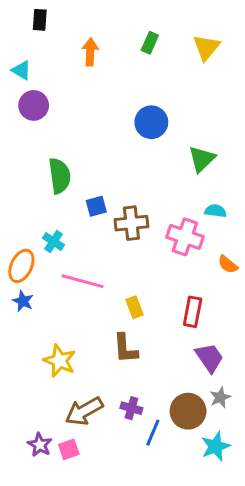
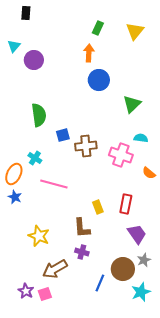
orange arrow: (90, 52) -> (89, 53), moved
cyan triangle: (21, 70) -> (14, 46), turned 40
purple circle: (34, 105) -> (34, 60), moved
yellow rectangle: (135, 307) -> (98, 207), moved
purple cross: (131, 408) -> (82, 252), moved

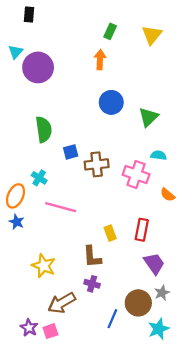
purple circle: (34, 60) -> (38, 67), size x1.4
blue circle: (99, 80) -> (111, 102), moved

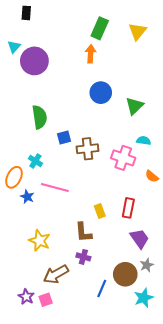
green rectangle: (110, 31) -> (100, 28), size x1.5
blue star: (17, 222) -> (27, 197), moved

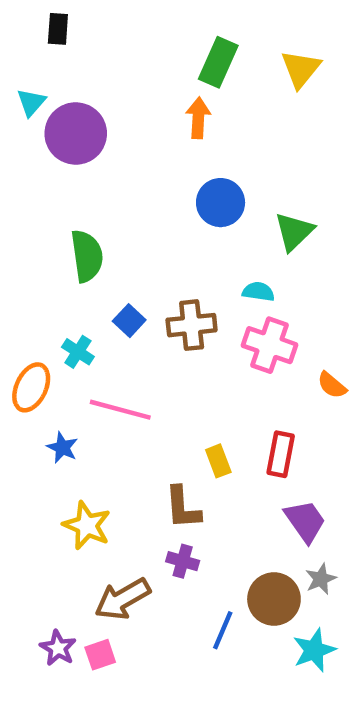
blue square: (64, 138) -> (129, 321), moved, turned -32
cyan semicircle: (144, 141) -> (258, 292), moved
blue star: (27, 197) -> (62, 448), moved

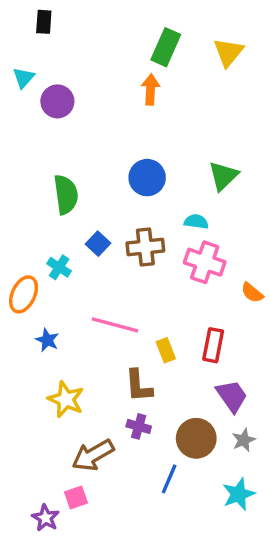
purple circle: (76, 133) -> (57, 101), size x0.7
blue circle: (221, 203) -> (147, 178), moved
pink line: (120, 410) -> (115, 325), moved
brown circle: (274, 599) -> (196, 438), moved
purple star: (58, 648) -> (46, 518), moved

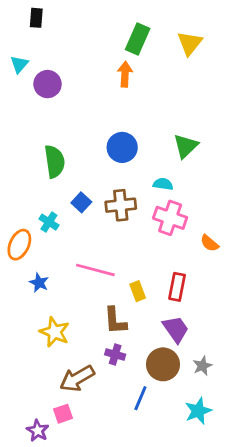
purple trapezoid: (232, 396) -> (176, 329), moved

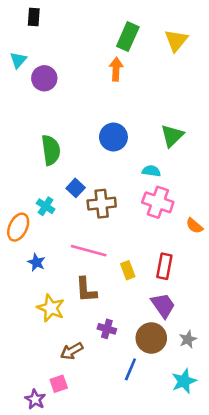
brown cross: (121, 205) -> (102, 204), moved
brown L-shape: (115, 321) -> (86, 290), moved
brown arrow: (77, 378) -> (72, 351), size x0.7

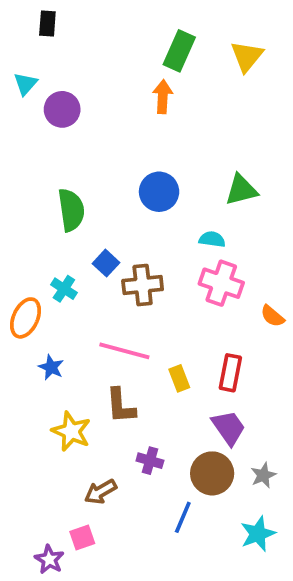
green triangle: (172, 136) -> (241, 190), turned 30

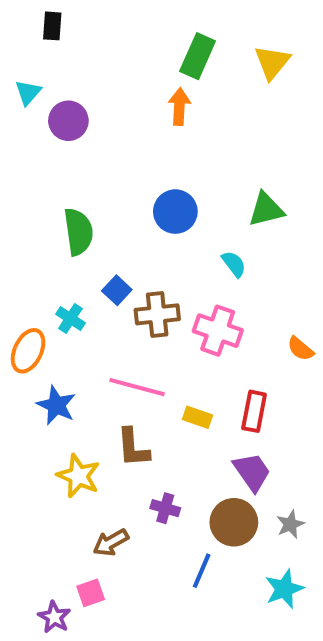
cyan semicircle: (212, 239) -> (234, 264), turned 45
pink cross: (221, 283) -> (218, 331), moved
blue star: (51, 367) -> (56, 405), size x1.4
yellow rectangle: (179, 378) -> (198, 417), turned -50

